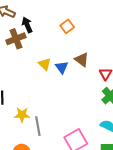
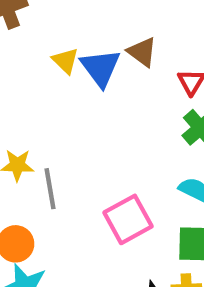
blue triangle: (62, 67) -> (100, 68), size x1.5

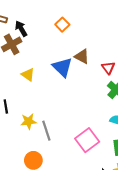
yellow triangle: (65, 61) -> (28, 75), moved

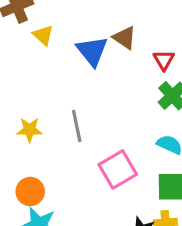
yellow triangle: (28, 75) -> (43, 35), moved
gray line: (46, 131) -> (77, 126), moved

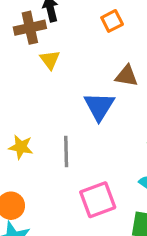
brown triangle: (125, 38) -> (127, 76), turned -35
blue triangle: (92, 51) -> (99, 106), moved

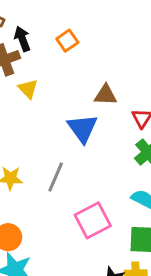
orange square: (112, 21) -> (67, 41), moved
gray line: (66, 151) -> (56, 177), turned 32

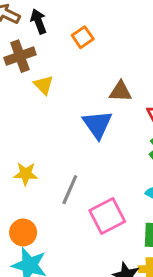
black arrow: (22, 39) -> (38, 21), moved
gray line: (56, 177) -> (70, 190), moved

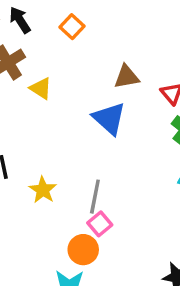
yellow star: (26, 174) -> (43, 190), turned -30
pink square: (107, 216) -> (100, 224), moved, size x0.6
orange circle: (23, 232) -> (83, 250), moved

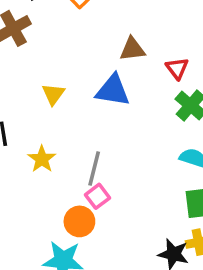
yellow triangle: (41, 88) -> (53, 94), moved, turned 30
blue triangle: (109, 118) -> (113, 90), turned -36

